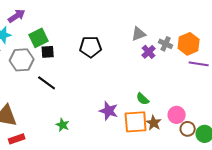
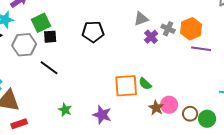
purple star: (109, 111) -> (102, 115), moved
pink circle: (177, 115) -> (169, 105), moved
orange square: (136, 122) -> (126, 86), moved

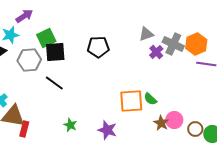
gray cross: (168, 29) -> (173, 44), size x1.5
black square: (50, 37) -> (55, 52), size x1.5
red rectangle: (19, 124) -> (24, 129), moved, turned -56

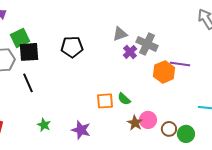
orange hexagon: (196, 44) -> (164, 72), moved
black line: (54, 83) -> (28, 83), turned 30
orange square: (131, 101) -> (105, 101), size x0.7

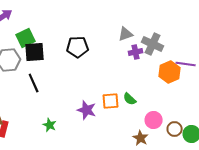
purple cross: (130, 52) -> (136, 52), turned 32
brown star: (135, 123) -> (141, 138), moved
purple star: (81, 130) -> (87, 110), moved

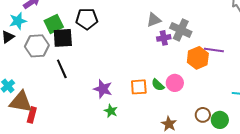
black pentagon: (78, 47) -> (87, 19), moved
purple star: (87, 110) -> (103, 89), moved
pink circle: (154, 120) -> (175, 83), moved
green star: (50, 125) -> (111, 111), moved

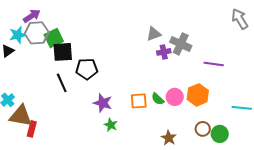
black pentagon: (87, 19) -> (87, 69), moved
gray hexagon: (37, 46) -> (37, 33), moved
orange hexagon: (198, 58) -> (198, 95), moved

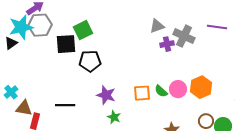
cyan star: (18, 35) -> (21, 27), size x1.4
green square: (54, 38) -> (83, 30), moved
purple line: (214, 64) -> (217, 27), moved
black line: (62, 83) -> (65, 105), moved, turned -66
brown triangle: (21, 116) -> (24, 108), size x0.7

